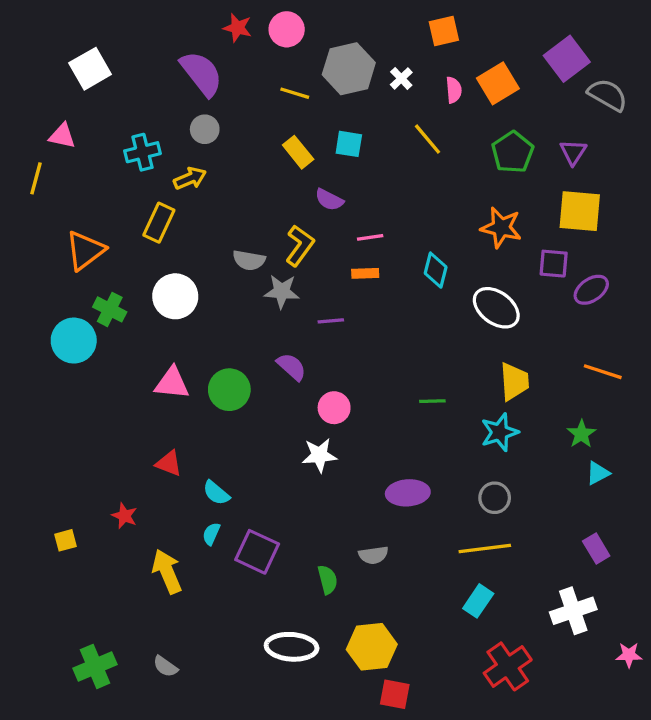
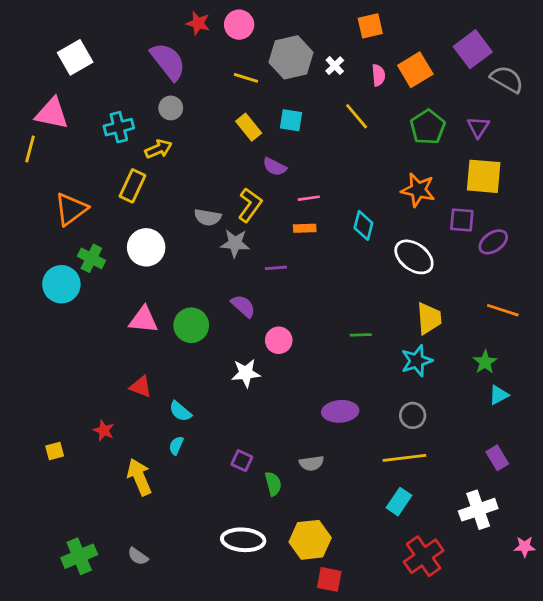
pink triangle: (62, 136) -> (52, 113), size x1.5
white star: (319, 455) -> (246, 373), moved
purple square: (257, 552) -> (242, 461), moved, size x0.6

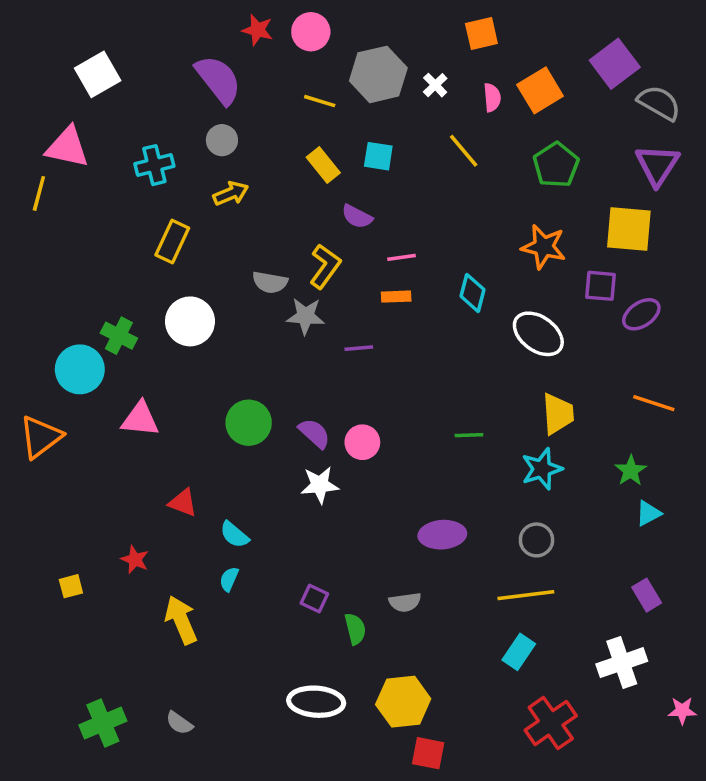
purple triangle: (478, 127) -> (657, 165), moved, size x1.5
yellow arrow: (158, 149) -> (231, 193), moved
orange triangle: (71, 209) -> (41, 437), moved
purple semicircle: (243, 306) -> (314, 433), moved
pink triangle: (143, 320) -> (140, 419), moved

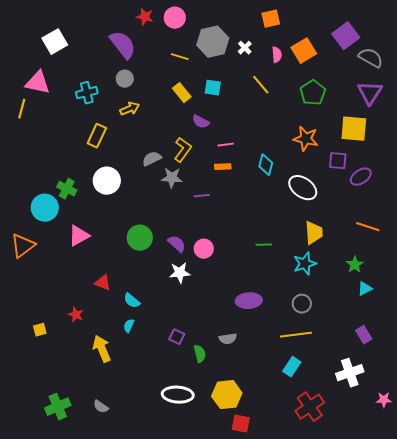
gray semicircle: (270, 282) -> (152, 159), turned 144
pink triangle: (140, 419) -> (79, 236), turned -35

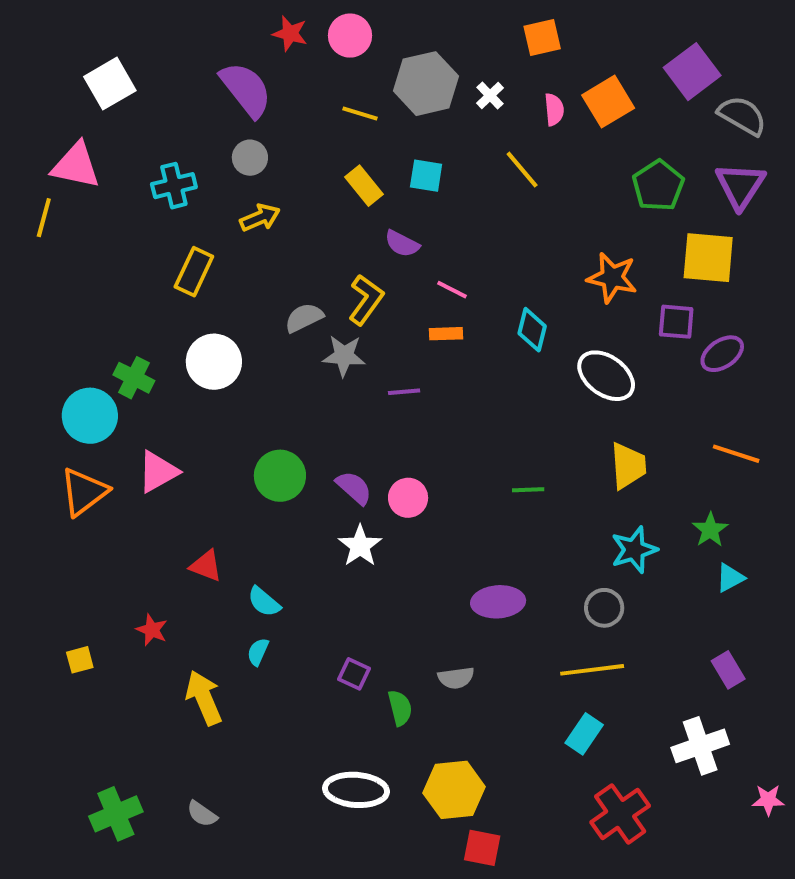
green pentagon: (313, 93) -> (658, 186), moved
pink line: (226, 145) -> (452, 290), turned 35
orange triangle: (23, 246) -> (84, 492), moved
cyan star: (305, 264) -> (634, 550), moved
white star: (180, 273) -> (360, 546), turned -30

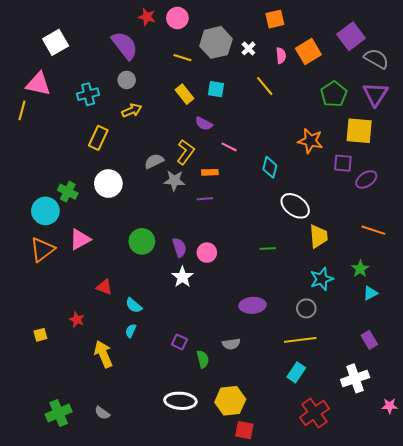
orange rectangle: (446, 334) -> (210, 172), moved
white ellipse: (606, 376) -> (295, 206), moved
purple semicircle: (354, 488) -> (179, 247), turned 30

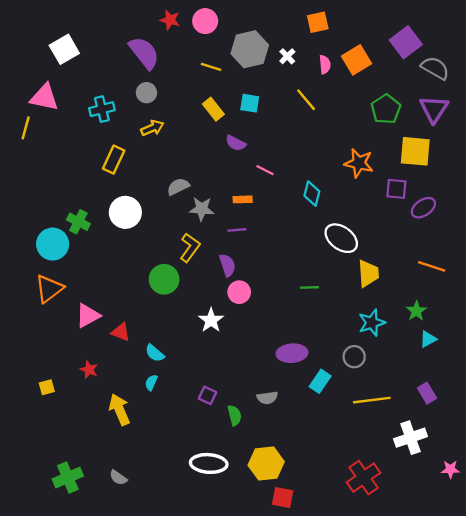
yellow L-shape: (186, 152) -> (190, 248), moved
pink triangle: (80, 239) -> (88, 316), moved
purple semicircle: (179, 247) -> (227, 265), moved
yellow line: (300, 340) -> (372, 400), moved
cyan rectangle: (296, 372) -> (320, 381), moved

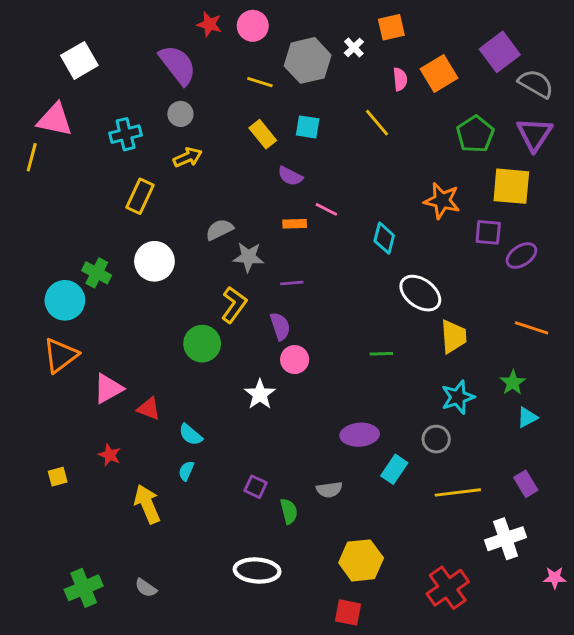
white cross: (287, 56) -> (354, 47), moved
orange rectangle: (243, 199) -> (295, 224), moved
yellow hexagon: (266, 463) -> (361, 560), moved

